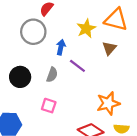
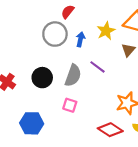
blue arrow: (61, 47) -> (80, 39), moved
gray semicircle: (52, 75) -> (73, 75), size x1.5

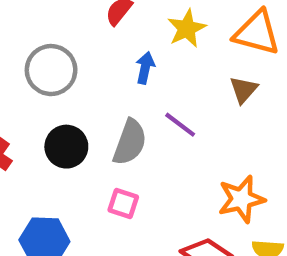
yellow star: (106, 31) -> (187, 28), moved
gray circle: (55, 34) -> (51, 70), moved

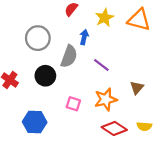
brown triangle: (244, 90) -> (137, 88), moved
gray semicircle: (130, 142) -> (69, 56), moved
orange star: (241, 199) -> (106, 99), moved

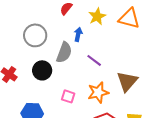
brown triangle: (137, 88) -> (127, 81), size x1.6

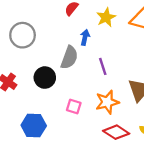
gray circle: (35, 35) -> (23, 35), moved
purple line: (94, 60) -> (103, 66), turned 35

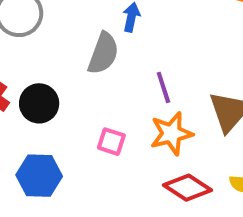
purple line: (103, 66) -> (163, 87), moved
black circle: (45, 78) -> (39, 103), moved

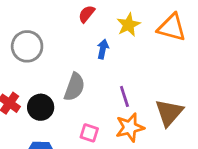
gray semicircle: (103, 53) -> (74, 87), moved

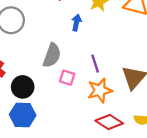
black circle: (41, 107) -> (23, 87), moved
pink square: (89, 133) -> (67, 78), moved

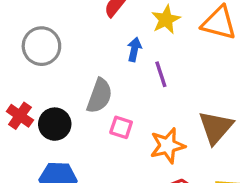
purple line: (95, 64) -> (161, 74), moved
black circle: (23, 87) -> (55, 124), moved

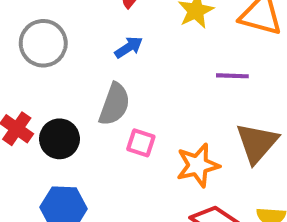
blue arrow: (134, 49) -> (129, 47), moved, turned 45
purple line: (161, 74) -> (232, 76), moved, turned -70

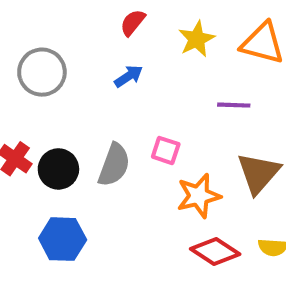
gray semicircle: (114, 104) -> (114, 165), moved
pink square: (141, 143) -> (166, 150), moved

